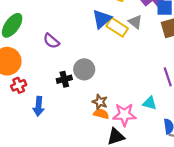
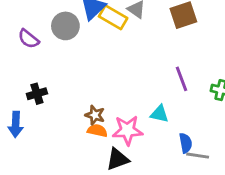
gray circle: (84, 69) -> (65, 26), moved
black cross: (64, 79) -> (37, 94), moved

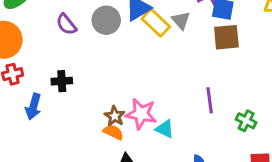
cyan triangle: (160, 114) -> (165, 129), moved
pink star: (127, 130) -> (141, 114), moved

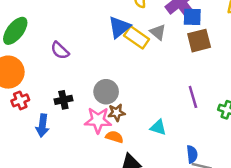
gray circle: (106, 20) -> (106, 92), moved
pink star: (141, 114) -> (98, 120), moved
brown star: (115, 116) -> (116, 113), moved, turned -30

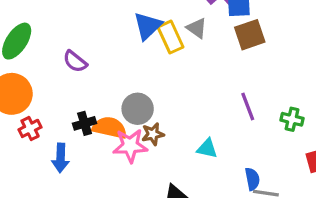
yellow rectangle: (137, 37) -> (170, 37), turned 35
orange semicircle: (114, 137) -> (110, 128), moved, size x1.5

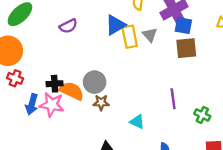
purple semicircle: (75, 61) -> (68, 26), moved, turned -78
red cross: (30, 128) -> (15, 78), turned 35
pink star: (130, 146) -> (52, 105), moved

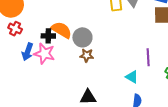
orange semicircle: (72, 91) -> (61, 30), moved
cyan triangle: (137, 122) -> (132, 77), moved

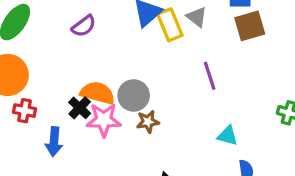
black cross: (48, 36) -> (80, 108), turned -32
pink star: (44, 54) -> (104, 120), moved
purple line: (148, 57) -> (210, 76), moved

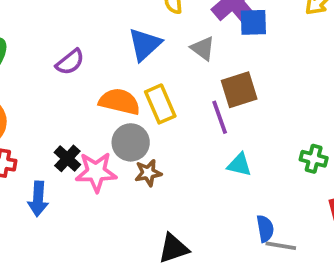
yellow rectangle: (170, 25) -> (160, 104), moved
brown square: (250, 26) -> (239, 90), moved
orange semicircle: (98, 93) -> (120, 102), moved
cyan triangle: (228, 136) -> (239, 165), moved

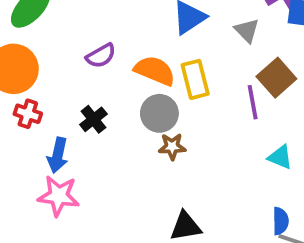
purple semicircle: (70, 62) -> (101, 56), moved
brown square: (239, 90) -> (276, 78), turned -33
cyan triangle: (239, 165) -> (280, 157), moved
pink star: (96, 172) -> (59, 196), moved

